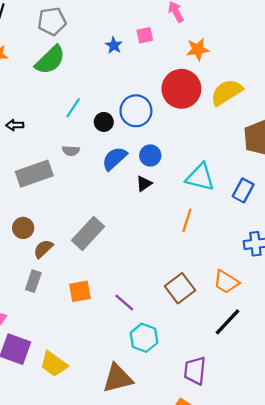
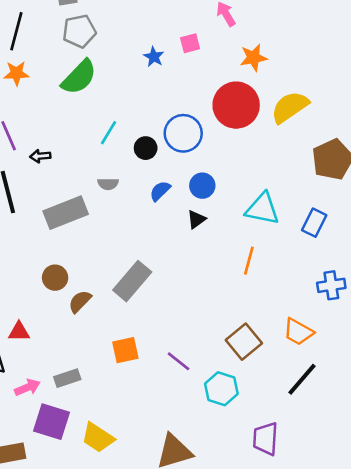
blue semicircle: (114, 158) -> (160, 191), size x0.7
gray rectangle: (33, 281) -> (67, 378), moved, turned 55
cyan hexagon: (144, 338) -> (221, 389), moved

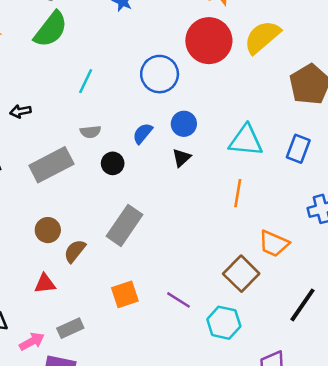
black circle: (146, 148) -> (113, 163), moved
red triangle: (19, 332) -> (45, 284), moved
orange trapezoid: (298, 332) -> (274, 244), moved

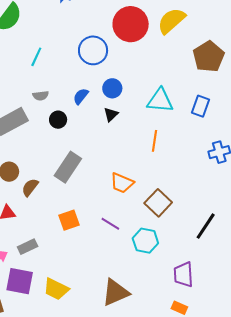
orange trapezoid: (274, 244) -> (122, 183), moved

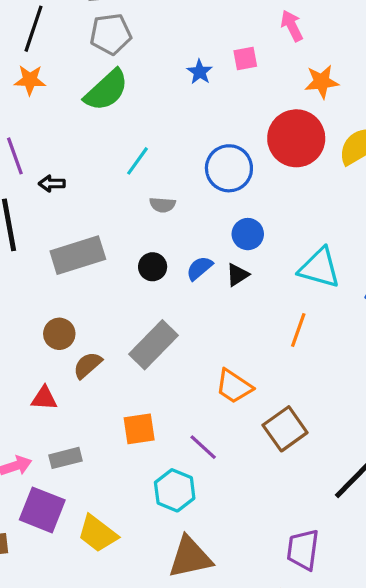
gray semicircle: (41, 96) -> (162, 205), moved
blue semicircle: (81, 96) -> (199, 268), moved
cyan hexagon: (145, 241) -> (175, 490), moved

